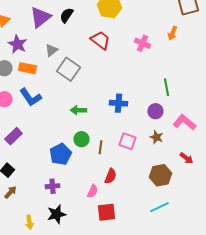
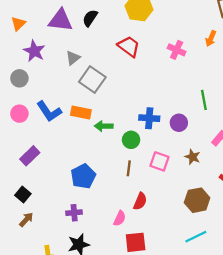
purple triangle: (40, 17) -> (60, 20), turned 45
orange rectangle: (27, 68) -> (81, 112), moved
purple circle: (155, 111) -> (179, 123), moved
green circle: (81, 139) -> (131, 140), moved

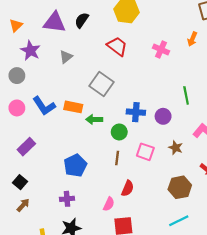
gray square: (92, 79) -> (101, 84), moved

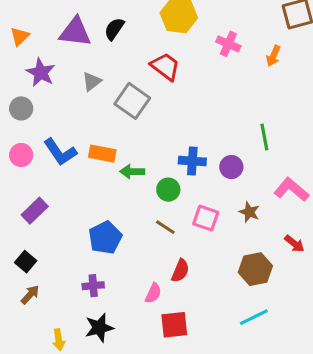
pink cross: (161, 49) -> (228, 44), moved
gray square: (101, 84) -> (132, 101), moved
brown line: (117, 158) -> (165, 227), turned -64

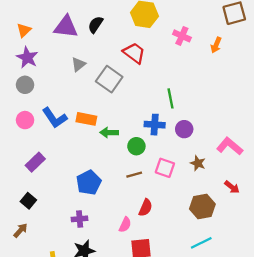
purple star: (41, 72) -> (27, 58), moved
green line: (264, 137) -> (171, 98), moved
brown line: (165, 227) -> (134, 175), turned -49
brown arrow: (30, 295) -> (20, 230), moved

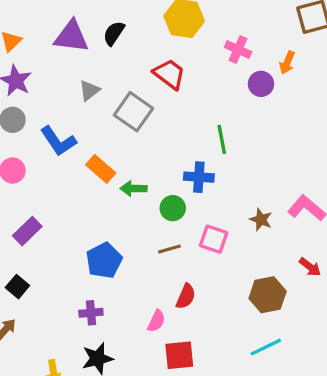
blue L-shape: (55, 118) -> (58, 141), moved
orange rectangle: (86, 119) -> (101, 169), turned 30
purple circle: (184, 129) -> (261, 84), moved
brown star: (198, 163) -> (261, 220), moved

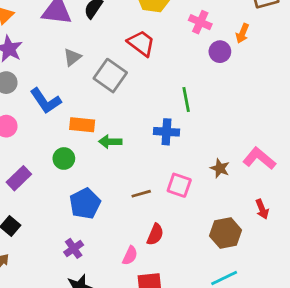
orange rectangle: (101, 169) -> (82, 125), turned -35
green circle: (173, 208) -> (64, 158), moved
red arrow: (310, 267) -> (262, 209), turned 30
purple cross: (91, 313) -> (74, 248), turned -30

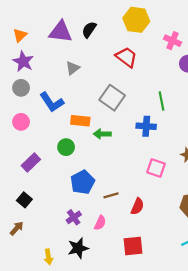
gray square: (110, 76) -> (112, 98), moved
brown line: (141, 194) -> (111, 195), moved
pink semicircle: (130, 256) -> (100, 223), moved

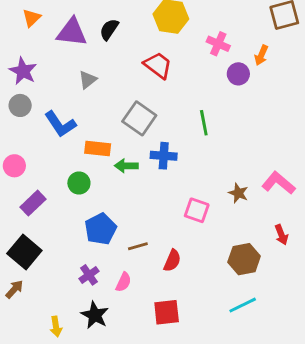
orange triangle: (20, 35) -> (32, 18), moved
pink circle: (21, 122) -> (14, 166), moved
blue cross: (146, 126) -> (164, 156), moved
black square: (24, 200) -> (24, 252), size x1.6
black star: (78, 248) -> (95, 315), turned -30

